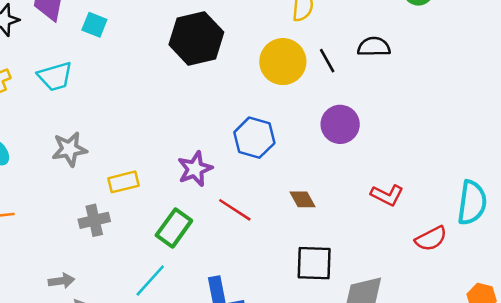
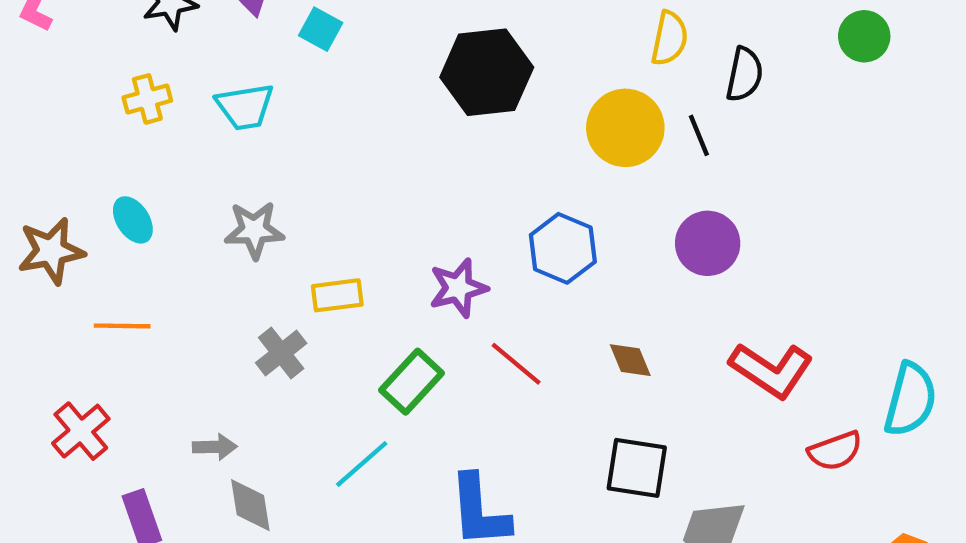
black semicircle: (374, 47) -> (744, 74), moved, turned 96
red L-shape: (387, 195) -> (771, 370), size x1.5
gray cross: (94, 220) -> (281, 353), turned -32

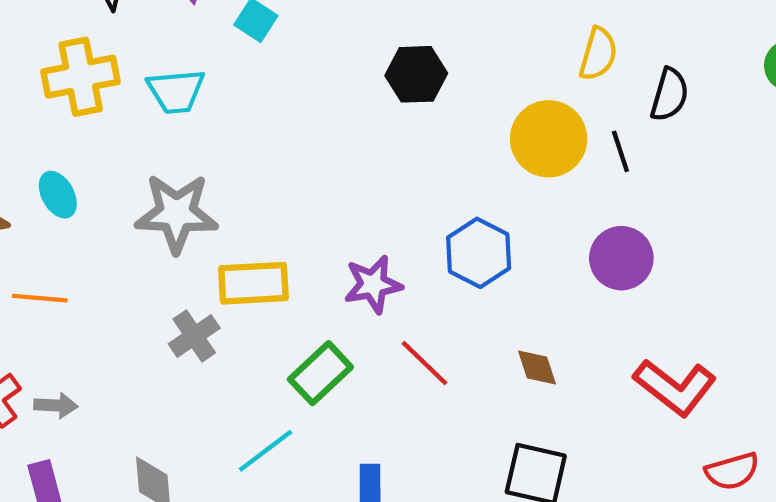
black hexagon: (487, 72) -> (416, 74), size x0.7
yellow cross: (147, 99) -> (81, 77), size x1.6
gray star: (254, 230) -> (176, 213), size x1.4
yellow rectangle: (337, 295) -> (253, 283), size x1.4
gray arrow: (215, 447) -> (56, 405), moved

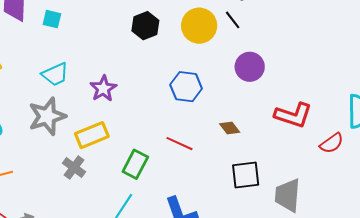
black hexagon: (416, 74) -> (145, 26), moved
cyan trapezoid: (176, 91) -> (55, 74), moved
purple star: (373, 284) -> (103, 89), moved

